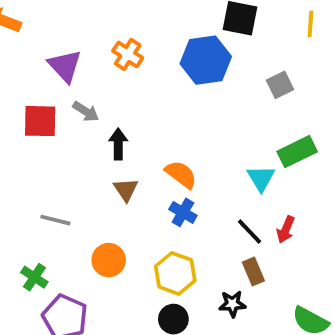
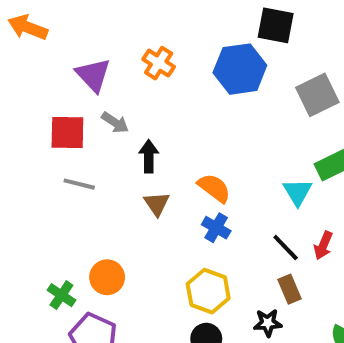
gray square: (280, 85) -> (317, 95), size x1.5
gray line: (55, 220) -> (79, 184), moved
orange circle: (109, 260) -> (107, 277), moved

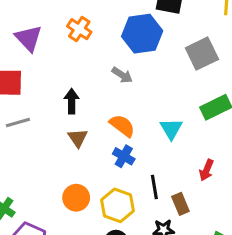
gray arrow: (115, 123) -> (122, 75), moved
gray line: (79, 184) -> (18, 123), turned -30
cyan triangle: (297, 192) -> (171, 129), moved
black line: (286, 247) -> (154, 187), moved, turned 35
orange circle: (107, 277) -> (76, 198), moved

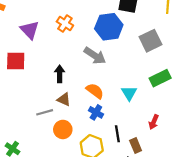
gray arrow: (122, 75) -> (95, 56), size x1.5
gray line: (18, 123) -> (45, 112), moved
brown triangle: (78, 138) -> (64, 100), turned -32
orange circle: (76, 198) -> (63, 129), moved

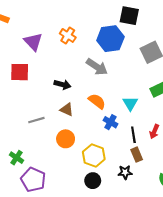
black arrow: (60, 74) -> (62, 85), turned 105
gray line: (45, 112) -> (36, 120), moved
blue cross: (96, 112) -> (110, 122), moved
black line: (117, 134) -> (133, 135), moved

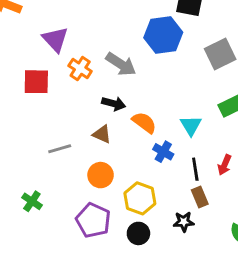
orange cross: (68, 35) -> (80, 69), moved
gray arrow: (97, 67) -> (121, 64), moved
black arrow: (62, 85) -> (114, 104), moved
purple pentagon: (33, 180) -> (93, 220), moved

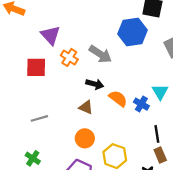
cyan triangle: (191, 125) -> (160, 92), moved
gray line: (60, 149) -> (39, 118), moved
blue cross: (163, 152) -> (141, 104), moved

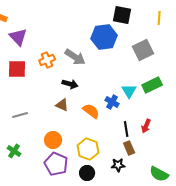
purple triangle: (50, 35) -> (18, 37), moved
orange cross: (69, 57) -> (47, 60), turned 35
orange semicircle: (118, 98) -> (91, 111), moved
orange circle: (85, 138) -> (53, 140), moved

